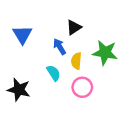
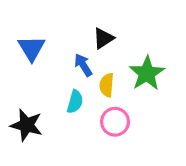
green star: (105, 53) -> (147, 73), turned 30
cyan semicircle: (54, 73) -> (75, 102), turned 49

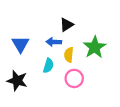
blue triangle: (32, 48) -> (20, 44), moved
blue arrow: (83, 65) -> (54, 42), turned -56

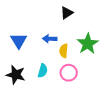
black triangle: (67, 25) -> (67, 13), moved
cyan semicircle: (48, 66) -> (43, 71), moved

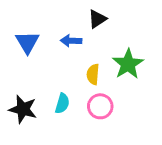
blue arrow: (50, 39) -> (71, 41), moved
blue triangle: (19, 41) -> (27, 42), moved

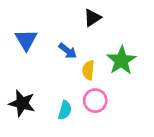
blue arrow: (71, 41) -> (68, 51), moved, turned -144
cyan semicircle: (62, 103) -> (65, 110), moved

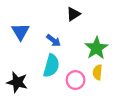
yellow semicircle: (88, 70) -> (97, 72), moved
cyan semicircle: (65, 110) -> (51, 66), moved, size x1.5

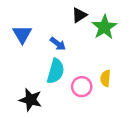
green star: (96, 48) -> (104, 27), moved
black star: (17, 82) -> (31, 100), moved

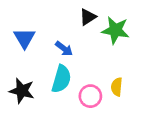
green star: (104, 27) -> (115, 30), turned -30
black star: (31, 100) -> (22, 91), moved

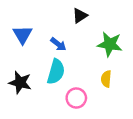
green star: (115, 30) -> (110, 44), moved
pink circle: (90, 96) -> (76, 98), moved

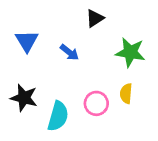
cyan semicircle: (56, 72) -> (58, 116), moved
pink circle: (76, 98) -> (96, 103), moved

